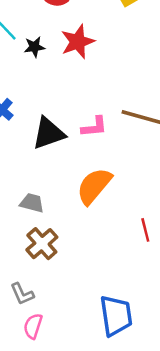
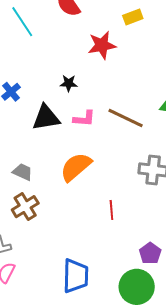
red star: (78, 42) -> (102, 45), moved
black star: (34, 47) -> (69, 83), moved

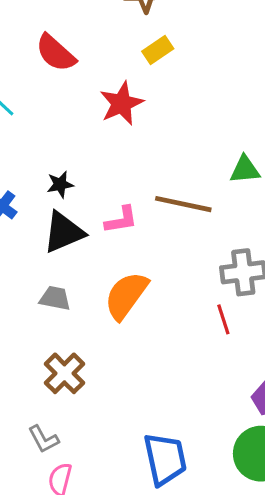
black star: (69, 83) -> (60, 184), moved
gray trapezoid: (23, 172) -> (55, 298), moved
red line: (111, 210) -> (223, 319), moved

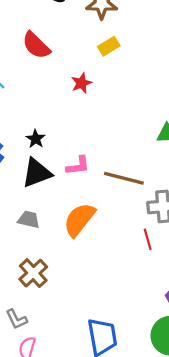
red star: (121, 103) -> (81, 83), size x0.7
black star: (60, 184) -> (36, 139), turned -30
brown line: (183, 204) -> (124, 178), moved

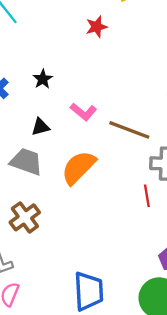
pink L-shape: (78, 166) -> (83, 112), turned 40
black triangle: (37, 173) -> (40, 127), moved, size x0.6
gray trapezoid: (29, 220) -> (26, 162), size x1.4

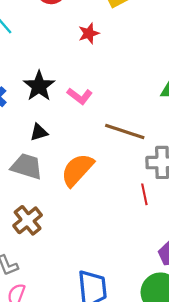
black star: (43, 79) -> (39, 86), size x1.6
pink L-shape: (83, 112) -> (80, 96), moved

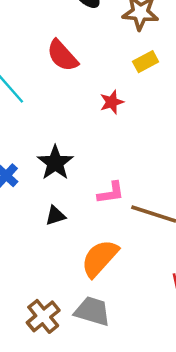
pink L-shape: (80, 96) -> (111, 193), moved, turned -45
gray trapezoid: (27, 166) -> (92, 311), moved

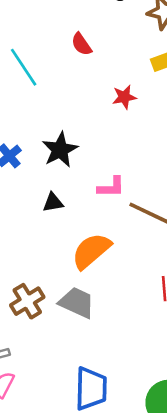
red semicircle: (62, 56) -> (81, 44), size x0.7

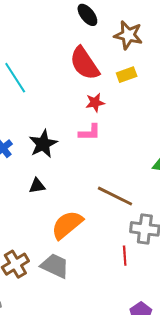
red semicircle: (81, 44) -> (84, 63), moved, size x1.8
pink L-shape: (111, 187) -> (90, 132), moved

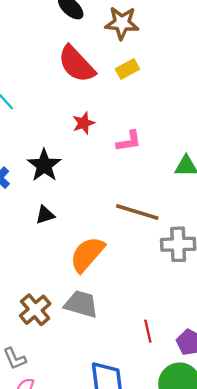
red star: (95, 103) -> (84, 123), moved
pink L-shape: (90, 132) -> (129, 141), moved
red line: (125, 256) -> (148, 331), moved

